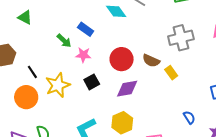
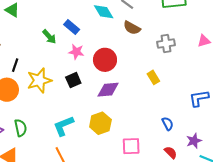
gray cross: (181, 38) -> (166, 43), size x0.7
pink star: (83, 55) -> (76, 52), moved
brown semicircle: (151, 61) -> (132, 28), moved
black line: (32, 72) -> (15, 65), turned 48

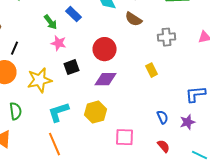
pink star: (76, 52) -> (58, 43), moved
yellow star: (39, 80) -> (40, 80), moved
purple star: (194, 141) -> (188, 122), moved

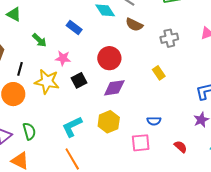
green arrow: (50, 22) -> (39, 40), moved
yellow star: (40, 80) -> (47, 82), moved, turned 30
blue semicircle: (162, 117) -> (154, 121), moved, turned 120

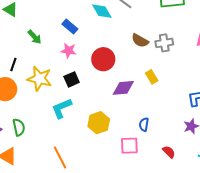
brown semicircle: (134, 25) -> (140, 41), moved
pink star: (63, 58) -> (69, 51), moved
purple diamond: (114, 88) -> (123, 88), moved
blue semicircle: (154, 121) -> (144, 125), turned 96
cyan L-shape: (72, 127) -> (62, 108), moved

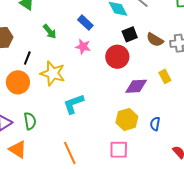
black square: (72, 79) -> (130, 34), moved
yellow hexagon: (99, 123) -> (127, 119), moved
pink square: (129, 146) -> (119, 150), moved

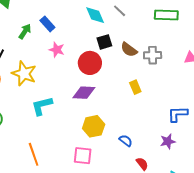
blue rectangle: (85, 23) -> (47, 24), moved
green arrow: (50, 31) -> (25, 31), turned -112
purple diamond: (136, 86) -> (84, 93), moved
blue semicircle: (155, 124) -> (126, 141), moved, turned 112

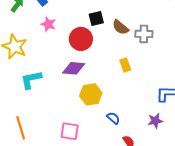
yellow hexagon: (94, 126) -> (91, 94), moved

